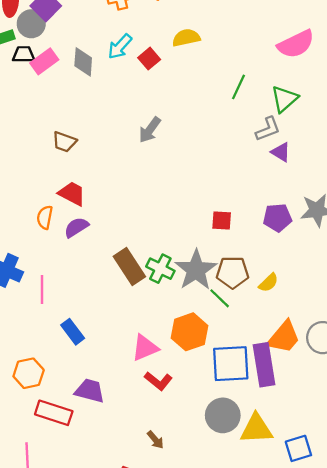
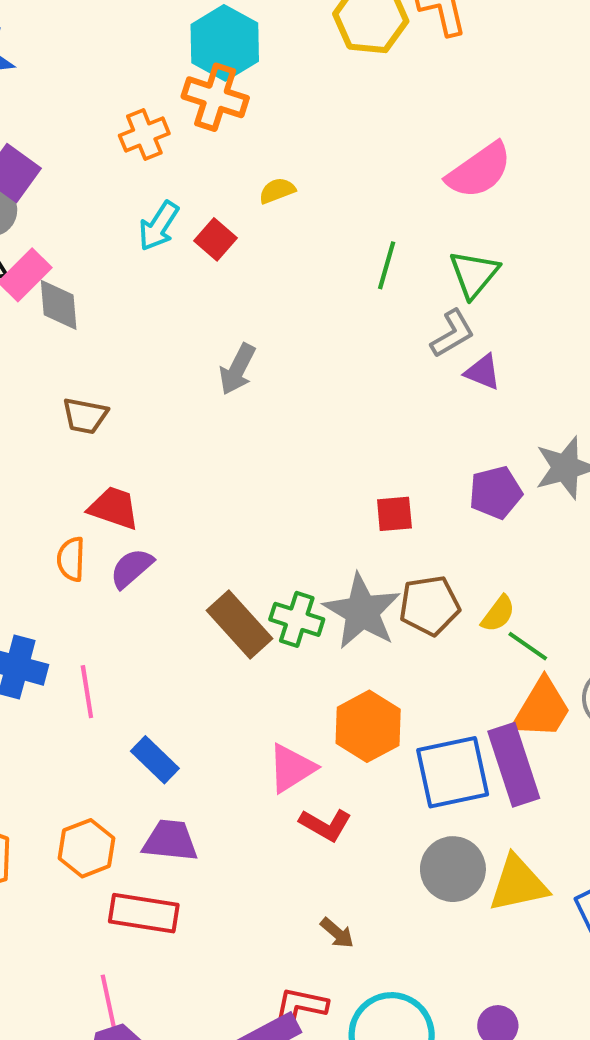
yellow semicircle: (186, 38) -> (277, 191), size x0.7
gray diamond: (83, 62) -> (59, 305), moved
green line: (220, 298) -> (528, 646), moved
purple trapezoid: (90, 391) -> (170, 841), moved

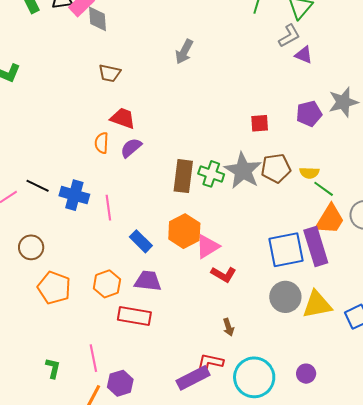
yellow semicircle: (498, 614) -> (309, 173), turned 54
brown rectangle: (240, 624) -> (183, 176), turned 48
orange hexagon: (368, 726) -> (184, 231), moved
brown arrow: (337, 933) -> (228, 327), turned 30
pink line: (109, 1003) -> (93, 358), moved

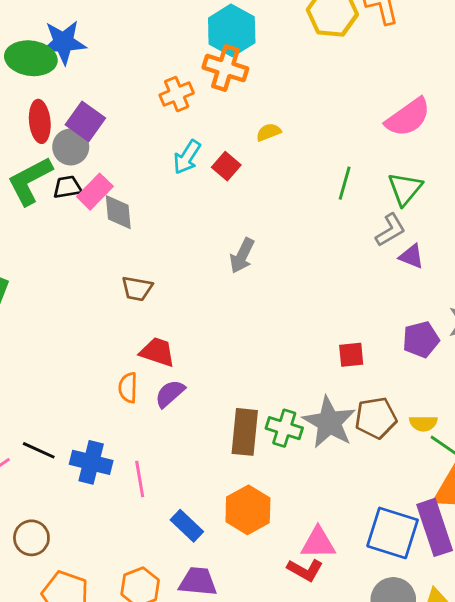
pink triangle: (207, 246) -> (318, 543), moved, turned 32
blue square: (286, 250) -> (393, 533), turned 30

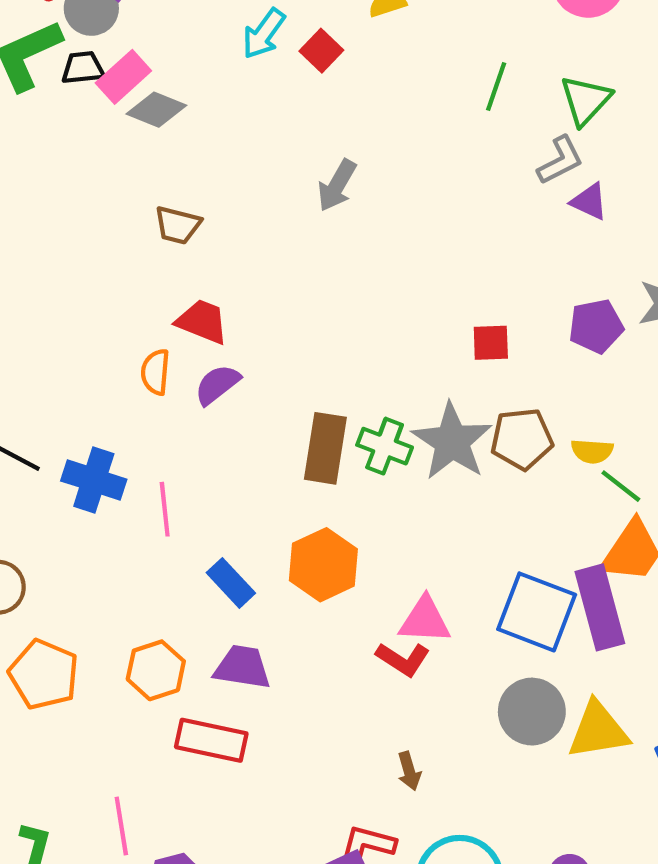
gray diamond: (118, 212) -> (156, 110), turned -66

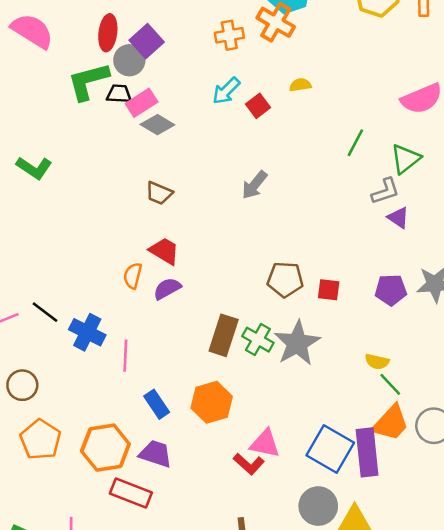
brown pentagon: (522, 439) -> (285, 279), moved
orange hexagon: (156, 670) -> (105, 448), size x1.4

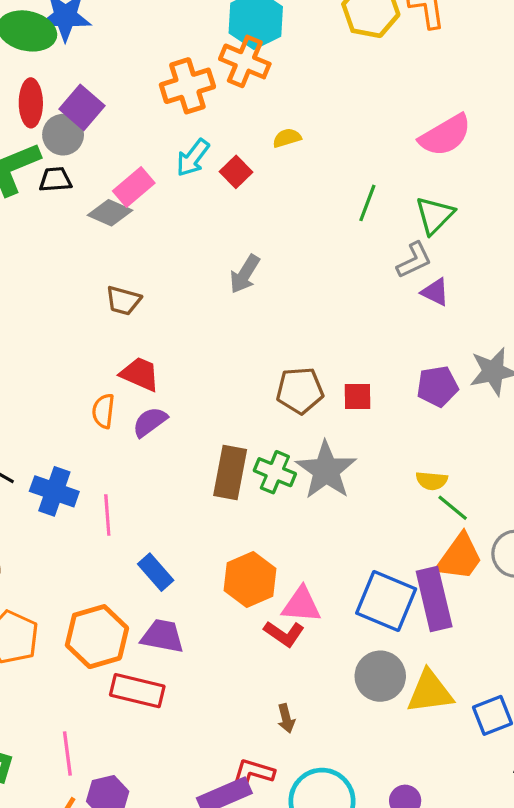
orange cross: (229, 35) -> (187, 86), size x1.4
pink rectangle: (142, 103) -> (134, 187), moved
orange hexagon: (212, 402) -> (250, 580), moved

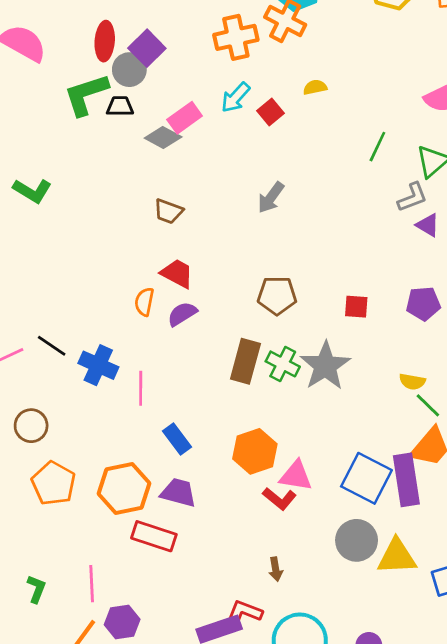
brown pentagon: (300, 390) -> (277, 295), moved

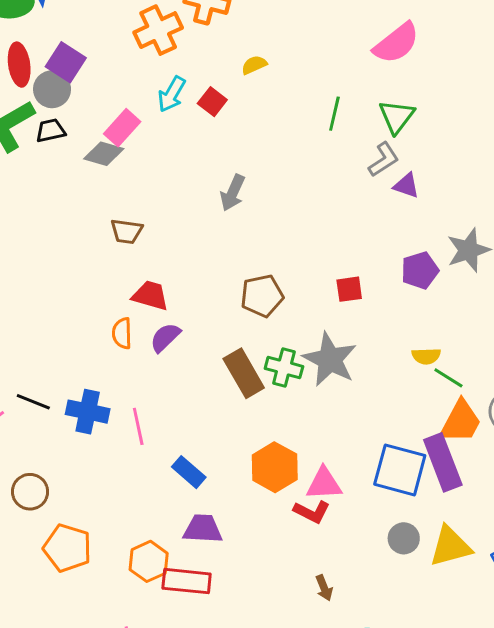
brown rectangle: (245, 361) -> (244, 373), turned -33
orange hexagon: (124, 489) -> (149, 561), moved, size x0.7
gray circle: (357, 540) -> (404, 538), size x0.7

